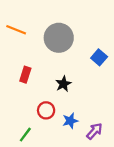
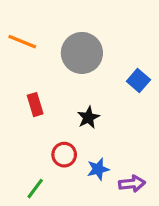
red rectangle: (25, 75) -> (35, 105), turned -35
purple arrow: (94, 131) -> (132, 184), turned 42

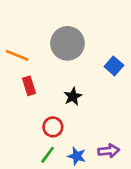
orange line: (22, 42) -> (17, 55), moved
blue star: (98, 169) -> (77, 156), moved, turned 30
green line: (35, 189) -> (48, 155), moved

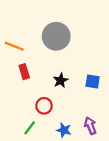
blue square: (114, 66) -> (93, 82), moved, turned -32
purple arrow: (109, 151) -> (90, 126), turned -105
green line: (48, 155) -> (30, 128), moved

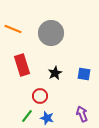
orange line: (14, 46) -> (13, 29), moved
red rectangle: (24, 72) -> (22, 65), size x1.5
blue star: (64, 130) -> (47, 118), moved

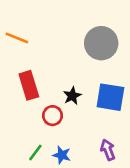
gray circle: (51, 33) -> (101, 43), moved
blue square: (84, 74) -> (110, 97), size x1.6
red circle: (40, 96) -> (52, 116), moved

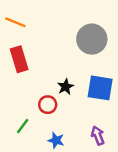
orange line: (17, 38) -> (15, 22), moved
red rectangle: (29, 85) -> (19, 59), moved
green line: (35, 152) -> (23, 126), moved

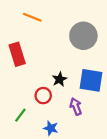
orange line: (15, 22) -> (32, 17), moved
purple arrow: (98, 136) -> (76, 106), moved

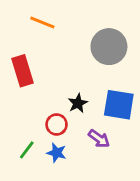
purple arrow: (76, 106) -> (99, 139), turned 147
blue star: (51, 128) -> (57, 153), moved

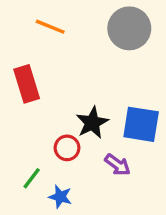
gray circle: (109, 47) -> (129, 28), moved
black star: (78, 103) -> (92, 123), size x1.4
blue star: (57, 153) -> (60, 197), moved

